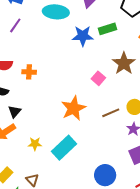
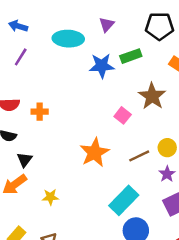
cyan rectangle: (64, 148) -> (124, 200), moved

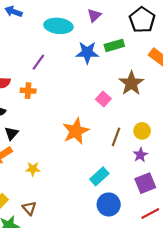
black pentagon: (159, 26) -> (142, 20), turned 30
purple line: (21, 57) -> (38, 62), moved
brown line: (139, 156) -> (116, 137), turned -48
cyan rectangle: (124, 200) -> (99, 176), size x0.7

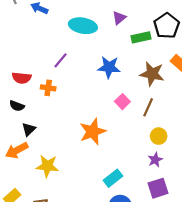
green rectangle: (114, 45) -> (141, 37), moved
blue star: (87, 53) -> (109, 67), moved
brown star: (131, 83) -> (152, 74), moved, turned -30
brown line: (116, 137) -> (148, 107), moved
yellow star: (33, 169) -> (47, 166), size x1.5

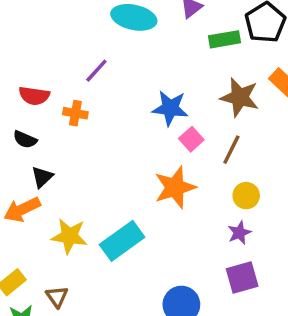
blue star: (109, 67) -> (170, 108), moved
orange star: (93, 132) -> (175, 187), moved
cyan rectangle: (113, 178) -> (122, 241), moved, size x1.4

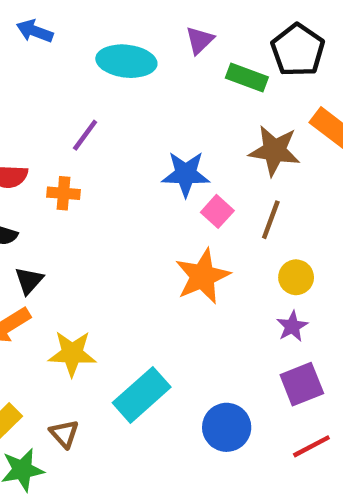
green rectangle: (224, 39) -> (247, 77), turned 36
cyan rectangle: (122, 241) -> (142, 395), moved

